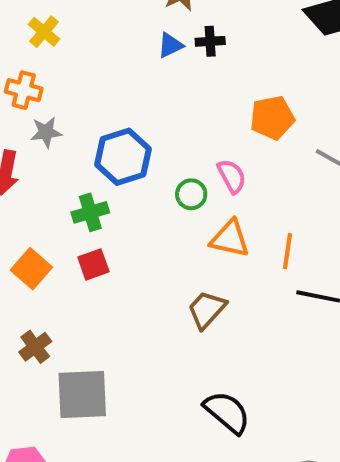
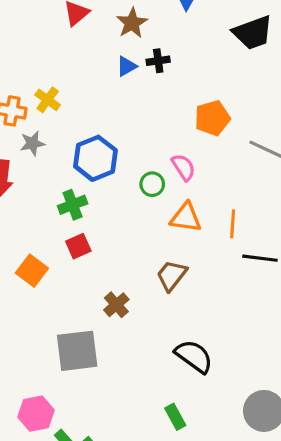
yellow cross: (44, 32) -> (48, 100), moved
orange square: (31, 269) -> (32, 271), moved
brown cross: (35, 347) -> (116, 305), moved

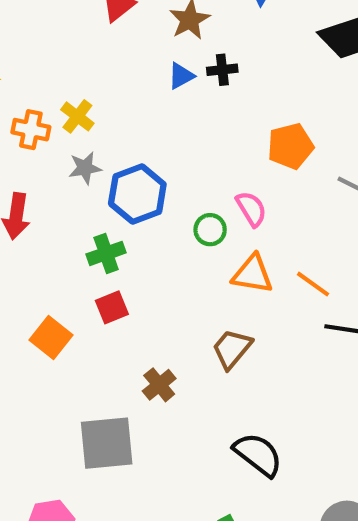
gray star: (32, 143) -> (85, 168), moved
orange line: (233, 224) -> (313, 284), turned -60

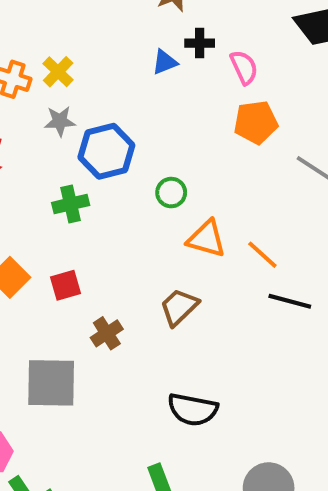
blue triangle: (181, 76) -> (165, 62), moved
pink semicircle: (251, 209) -> (244, 67), moved
red square: (112, 307) -> (66, 285), moved
black semicircle: (258, 455) -> (193, 410), turned 147

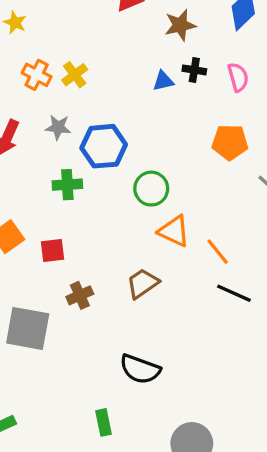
pink semicircle: (244, 67) -> (238, 77), moved
gray star: (60, 121) -> (58, 127), moved
green circle: (171, 193) -> (151, 189), size x1.4

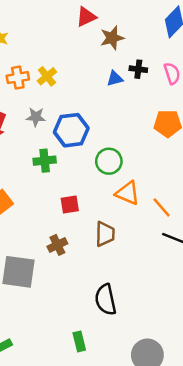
brown star: (180, 25) -> (112, 38), moved
orange cross: (37, 75) -> (18, 78), turned -35
red square: (52, 251) -> (70, 204), moved
brown trapezoid: (143, 283) -> (105, 234), turned 128
black semicircle: (140, 369) -> (106, 300), turned 60

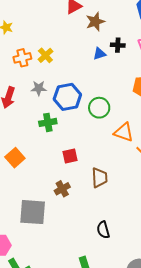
green circle: (109, 161) -> (99, 108), moved
orange triangle: (127, 193) -> (124, 132), moved
black semicircle: (106, 300) -> (103, 230), size x0.7

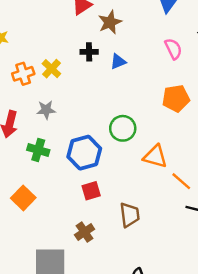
black cross: (118, 45) -> (89, 52), moved
blue hexagon: (67, 97) -> (84, 153), moved
green cross: (48, 122) -> (38, 150), moved, turned 30

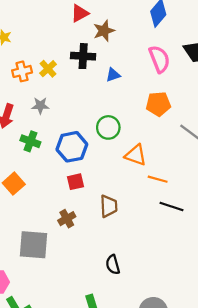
pink semicircle: (173, 49) -> (159, 59), size x1.4
black cross: (89, 52) -> (83, 56), size x1.5
blue triangle: (118, 62) -> (113, 75), moved
orange line: (181, 181) -> (158, 179), turned -30

